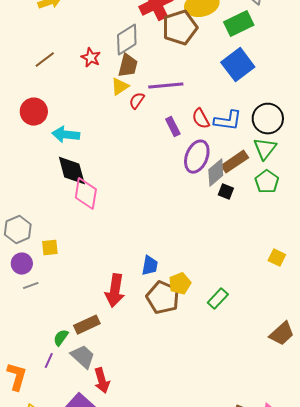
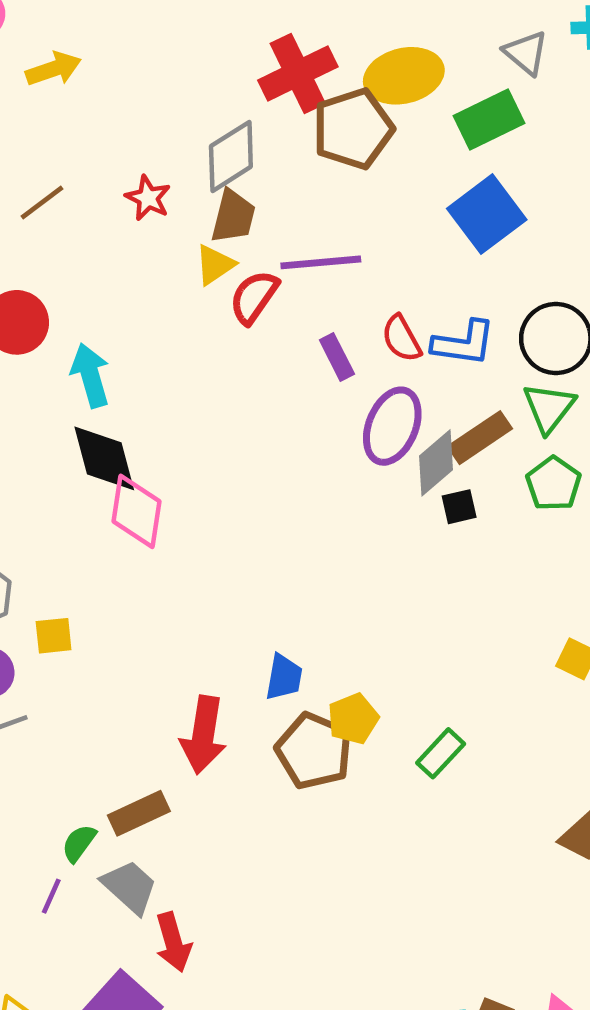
red semicircle: (137, 101) -> (254, 297), size x1.4
cyan arrow: (66, 135) -> (90, 375), turned 68
black square: (226, 192) -> (459, 507), turned -35

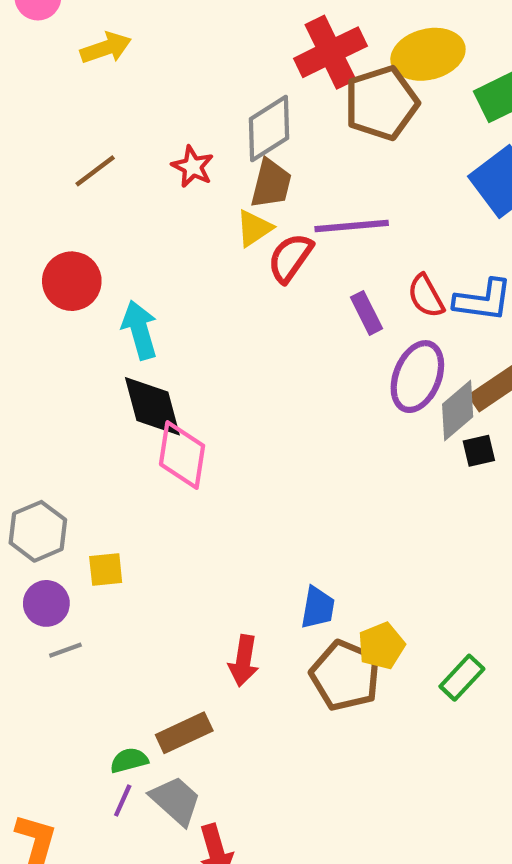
red arrow: (203, 735) -> (244, 661), size x0.7
green semicircle: (79, 843) -> (129, 760), turned 39
purple line: (51, 896) -> (123, 801), moved

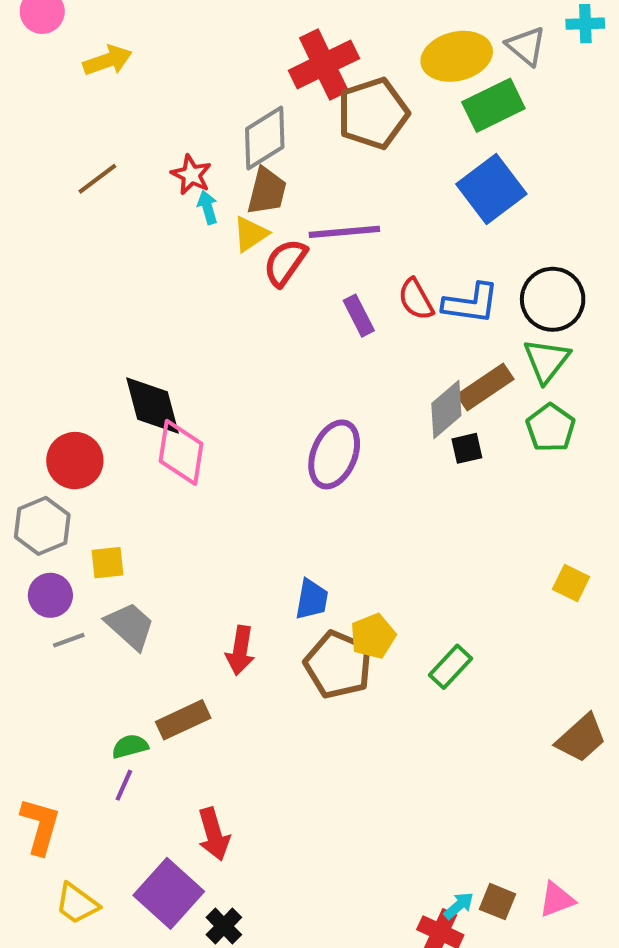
yellow ellipse: (428, 54) -> (457, 56), moved
red circle: (72, 281) -> (75, 461), moved
cyan arrow: (140, 330) -> (208, 207), moved, size x0.6
purple ellipse: (417, 377) -> (334, 454), moved
gray trapezoid: (176, 801) -> (130, 626), moved

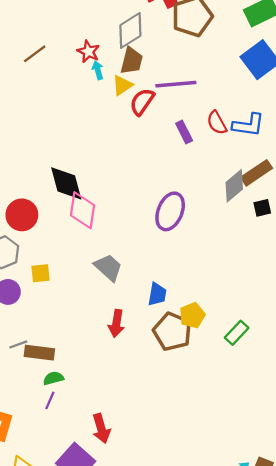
black square: (467, 448) -> (262, 208), moved
gray trapezoid: (130, 626) -> (108, 267), moved
gray line: (69, 640) -> (18, 344), moved
brown rectangle: (183, 720) -> (39, 353), moved, turned 32

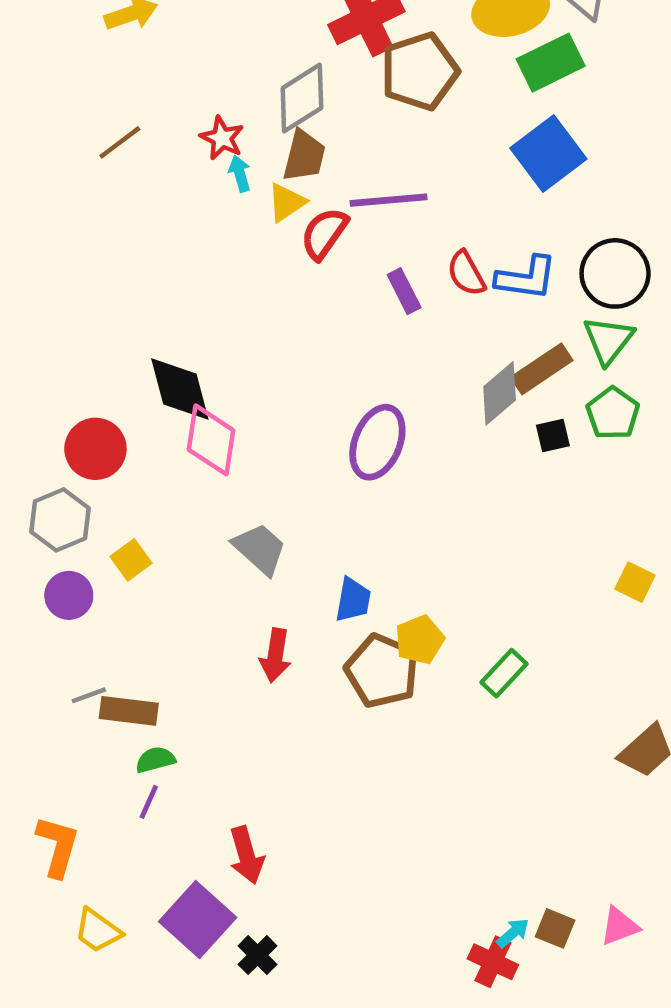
yellow square: (41, 273) -> (131, 560), turned -30

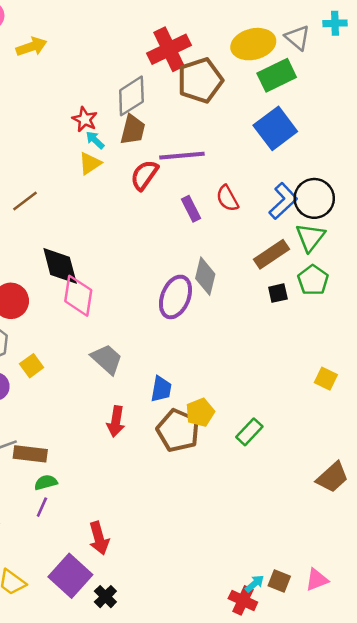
brown line: (120, 142) -> (25, 201), moved
cyan arrow: (240, 174) -> (95, 140), turned -30
yellow triangle: (286, 202) -> (90, 163), moved
blue L-shape: (526, 278) -> (283, 201), moved, turned -51
gray diamond: (500, 393) -> (205, 276), moved, turned -36

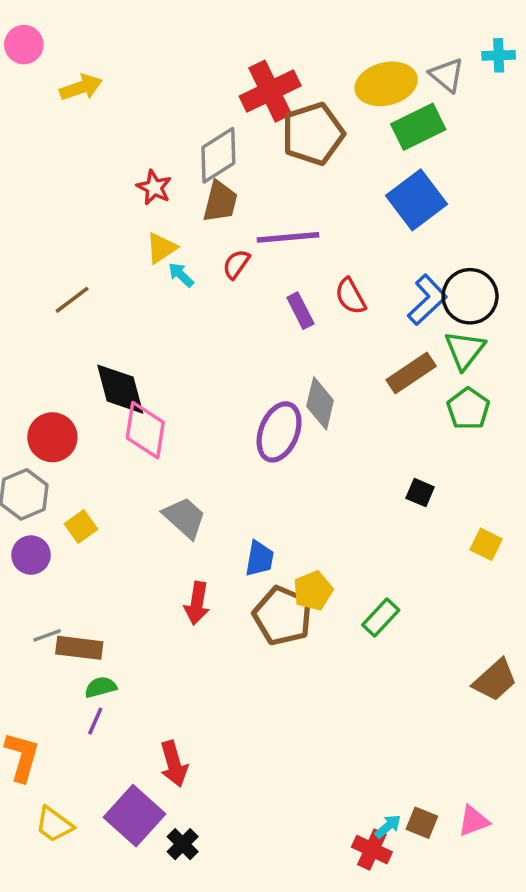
cyan arrow: (95, 140) -> (181, 275), moved
red semicircle: (144, 175) -> (236, 264), size x0.7
black square: (278, 293) -> (420, 493), moved, turned 36

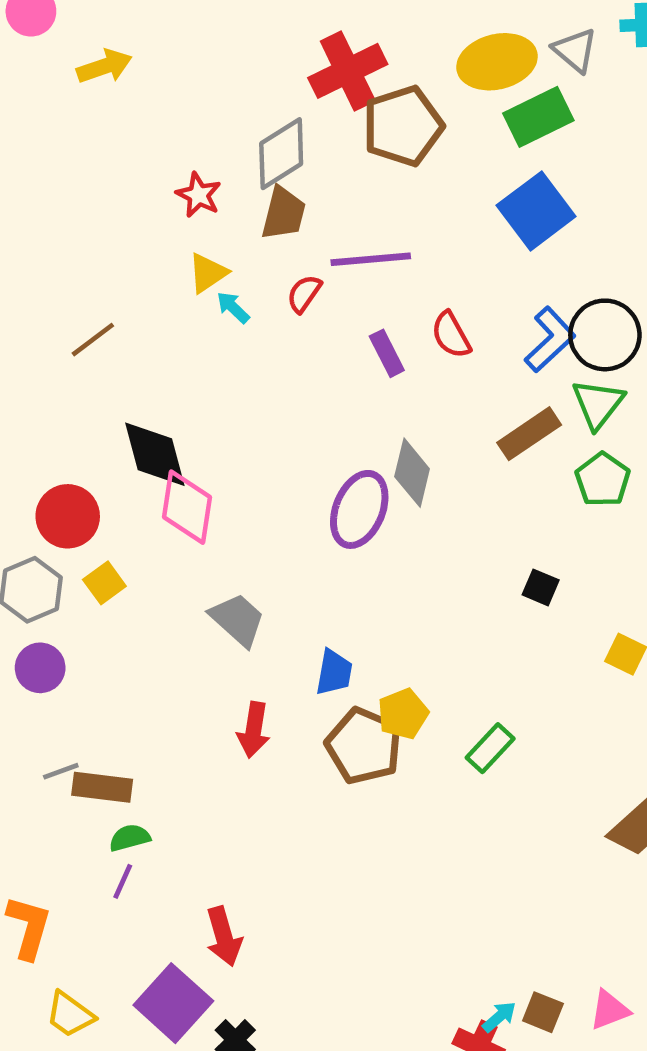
yellow square: (81, 526) -> (104, 583), moved

